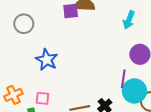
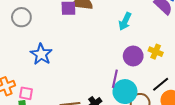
pink square: (42, 98) -> (26, 93), moved

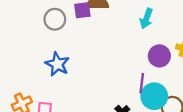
gray circle: (21, 17) -> (55, 19), moved

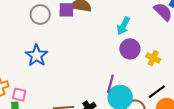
purple circle: (159, 56) -> (130, 49), moved

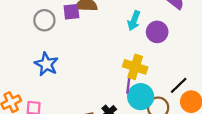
purple circle: (130, 49) -> (157, 32), moved
yellow cross: (153, 58) -> (135, 67), moved, size x1.5

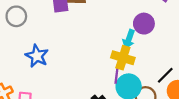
gray circle: (44, 20) -> (16, 16), moved
cyan arrow: (134, 21) -> (129, 39), moved

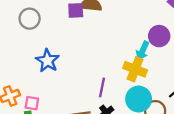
purple line: (117, 74) -> (102, 87), moved

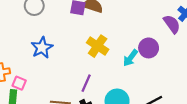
yellow cross: (135, 69) -> (98, 46), moved

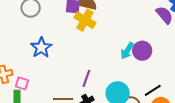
yellow cross: (98, 46) -> (85, 20), moved
purple circle: (149, 48) -> (142, 51), moved

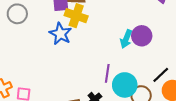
blue star: (41, 48) -> (60, 34), moved
purple line: (86, 78) -> (107, 73), moved

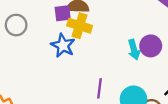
cyan arrow: (126, 39) -> (134, 50), turned -36
purple line: (107, 73) -> (100, 88), moved

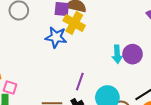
blue star: (63, 45) -> (56, 37), turned -30

